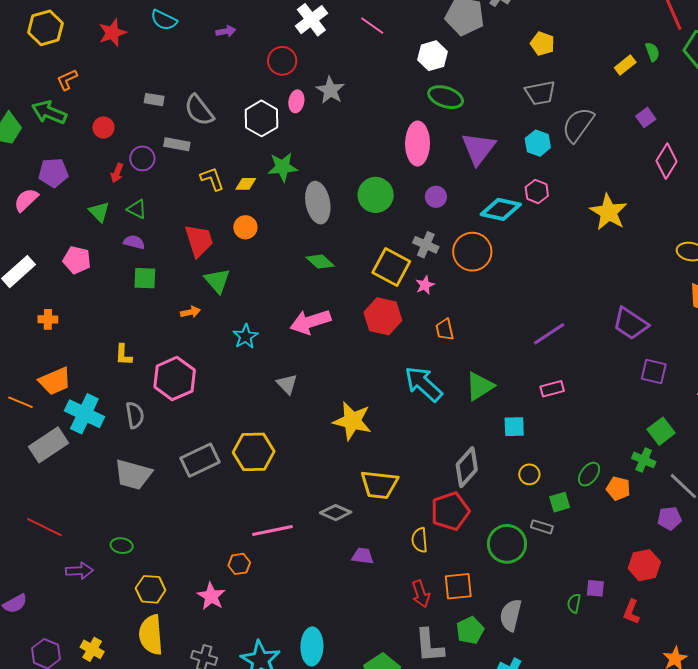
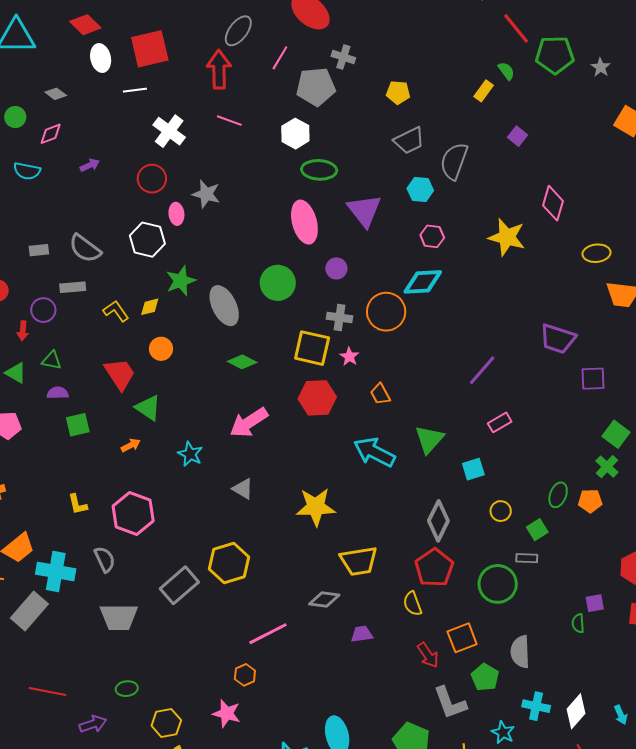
pink diamond: (667, 161) -> (553, 203), moved
cyan diamond: (501, 209) -> (423, 282), moved
green cross: (644, 460) -> (607, 467), turned 35

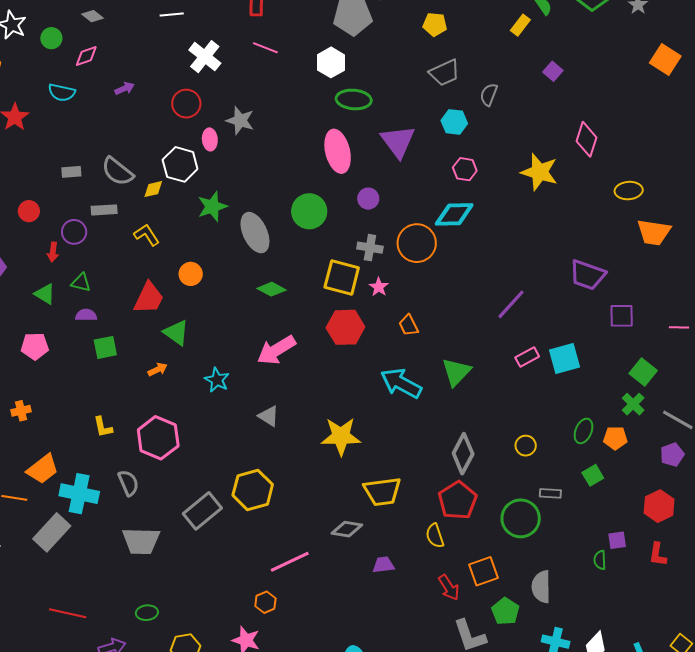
gray semicircle: (454, 161) -> (489, 95), size x0.6
yellow diamond: (150, 307) -> (153, 189), moved
red trapezoid: (120, 374) -> (149, 298), turned 57
cyan square: (473, 469) -> (564, 358), moved, size x1.4
green square: (537, 530) -> (593, 475), moved

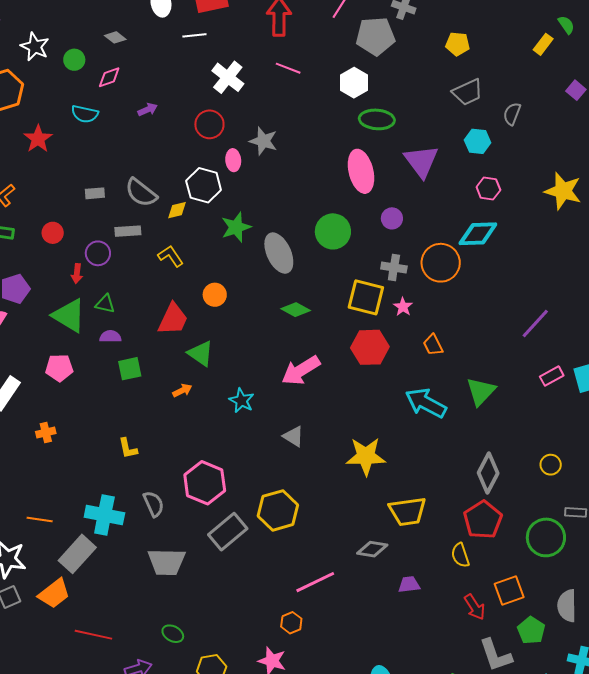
green triangle: (45, 294) -> (69, 316), size x1.6
pink hexagon: (158, 438) -> (205, 483), moved
orange trapezoid: (43, 469) -> (54, 593), moved
green ellipse: (147, 613) -> (173, 634), turned 35

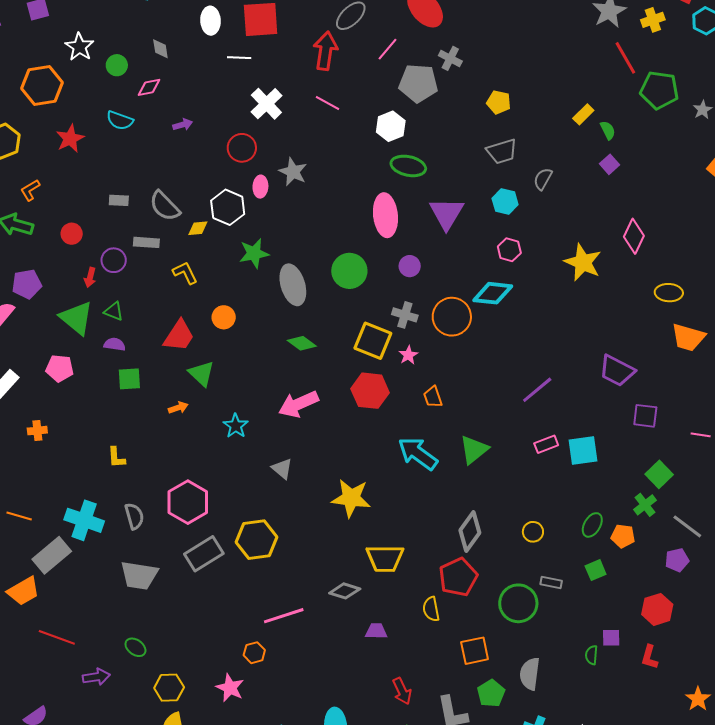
green semicircle: (566, 25) -> (608, 130), moved
gray diamond: (115, 37) -> (160, 49), turned 35
red arrow: (475, 607) -> (402, 691), moved

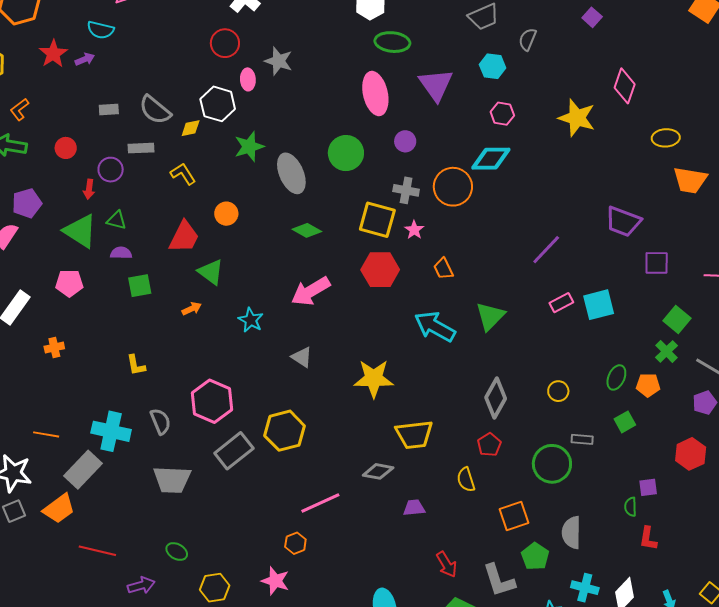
purple arrow: (183, 125) -> (85, 59), moved
red pentagon: (458, 577) -> (489, 445), size x0.6
red L-shape: (649, 657) -> (648, 538), moved

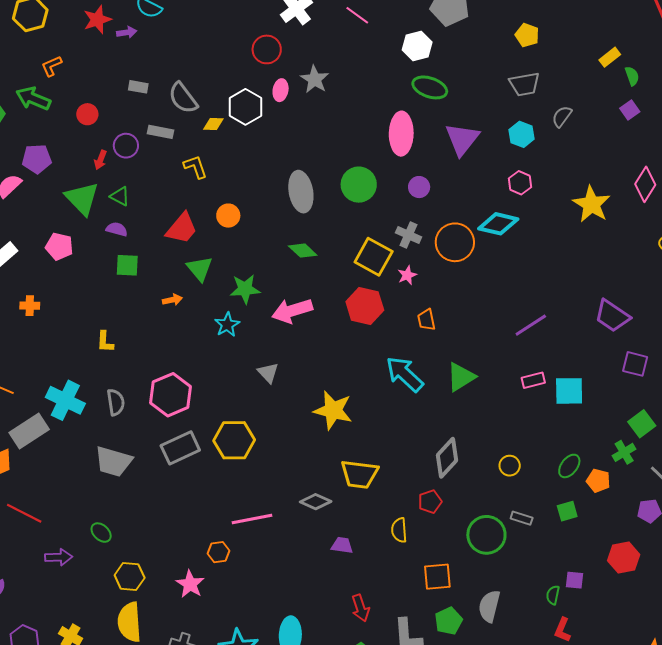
green star: (249, 147) -> (245, 289), moved

